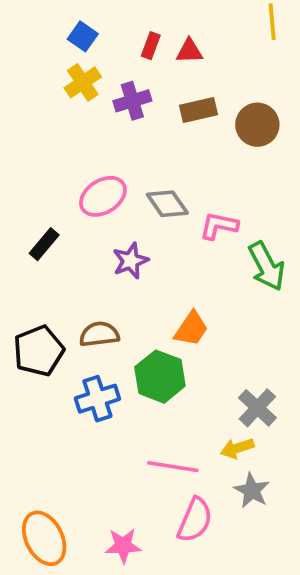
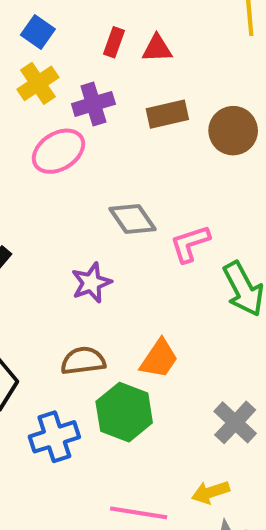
pink ellipse: (103, 196) -> (58, 151), moved
pink L-shape: (219, 226) -> (190, 244), turned -30
brown semicircle: (99, 334) -> (83, 361), moved
gray cross: (257, 408) -> (235, 422), moved

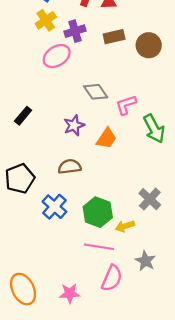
orange trapezoid: (159, 359) -> (106, 138), moved
green hexagon: (124, 412) -> (98, 212), moved
blue cross: (54, 437) -> (54, 207), turned -30
yellow arrow: (211, 492) -> (125, 226), moved

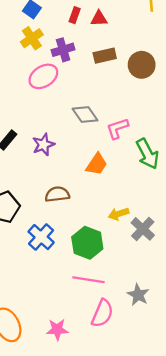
purple star: (74, 125) -> (43, 145), moved
yellow arrow: (125, 226) -> (119, 214), moved

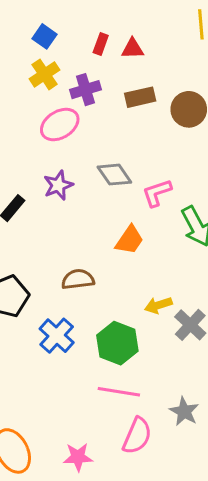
purple star: (43, 145) -> (58, 185), moved

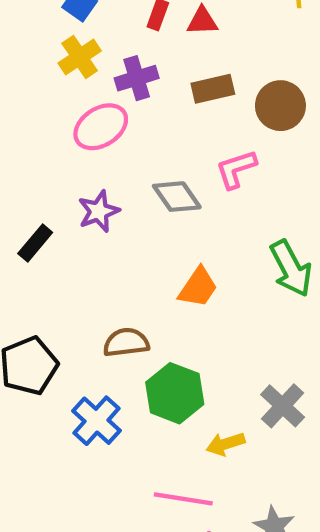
pink L-shape: (157, 193) -> (236, 169), moved
yellow arrow: (158, 305) -> (225, 444), moved
green hexagon: (117, 343) -> (175, 393), moved

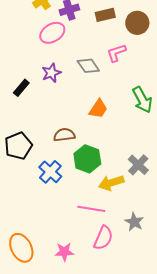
yellow arrow: (225, 444) -> (111, 183), size x1.4

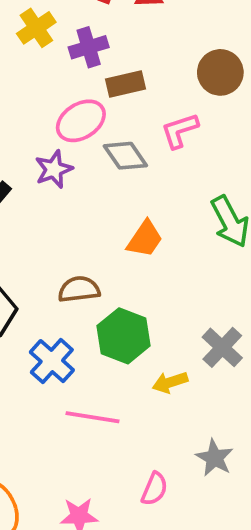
brown rectangle: (105, 15) -> (125, 84), moved
pink ellipse: (52, 33) -> (81, 121), moved
yellow arrow: (111, 183) -> (170, 382), size x0.7
pink line: (91, 209) -> (92, 417), moved
pink semicircle: (103, 238) -> (154, 489), size x0.7

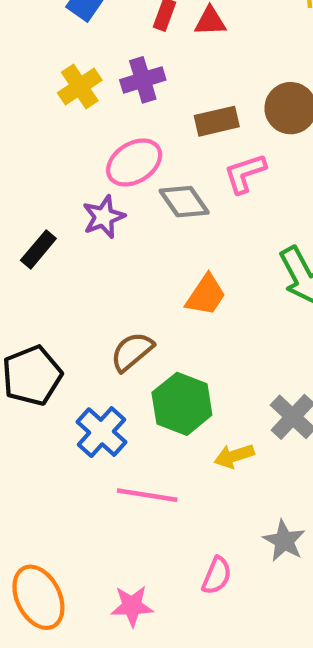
yellow cross: (36, 28) -> (80, 86), moved
brown rectangle: (125, 84) -> (217, 121), moved
brown semicircle: (79, 289) -> (132, 352), turned -33

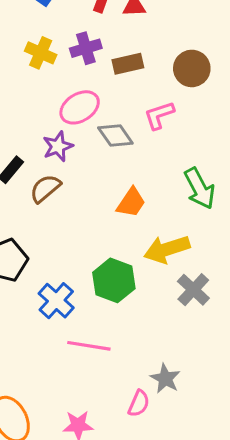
yellow cross: (80, 86) -> (41, 53), turned -32
brown rectangle: (217, 121) -> (128, 64), moved
brown semicircle: (132, 352) -> (45, 188), moved
yellow arrow: (234, 456) -> (167, 249), moved, size x1.6
gray star: (284, 541) -> (165, 379), moved

